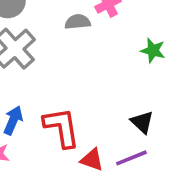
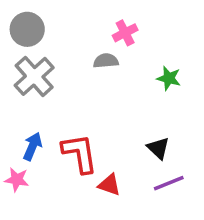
gray semicircle: (78, 22) -> (106, 61), moved
purple line: (131, 158) -> (169, 183), moved

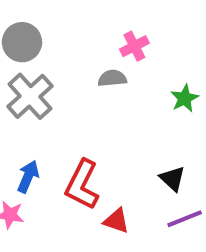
green star: (169, 78) -> (185, 98), turned 30
red L-shape: (80, 153) -> (82, 185), turned -144

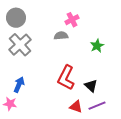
red L-shape: (82, 185) -> (66, 78), moved
red triangle: (116, 221) -> (76, 107), moved

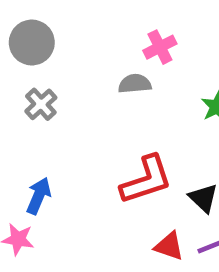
gray cross: (20, 45) -> (41, 104), size x0.6
red L-shape: (66, 78) -> (146, 180), turned -135

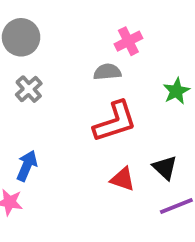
red L-shape: (146, 180) -> (115, 122), moved
red triangle: (169, 246) -> (123, 179), moved

